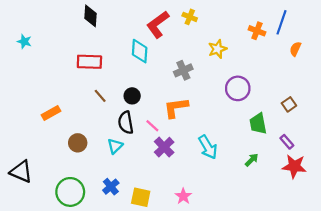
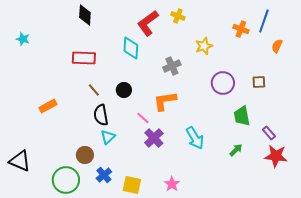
brown square: (289, 104) -> (259, 82), moved, turned 32
black semicircle: (126, 123) -> (101, 115), moved
brown circle: (78, 143) -> (85, 155), moved

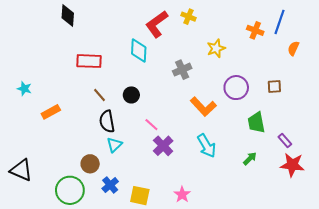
black diamond: (85, 15) -> (68, 16), moved
cyan star: (23, 39) -> (24, 89), moved
orange L-shape: (165, 101) -> (203, 107), moved, turned -125

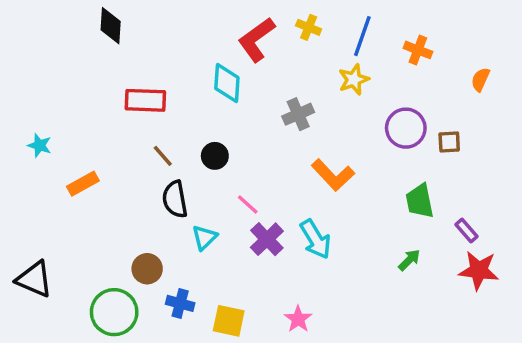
blue line: (280, 22) -> (362, 36), moved
purple circle: (236, 88) -> (406, 128), moved
cyan triangle: (114, 145) -> (204, 237), moved
cyan arrow: (207, 146) -> (316, 239), moved
blue cross: (110, 185) -> (180, 303), turned -35

